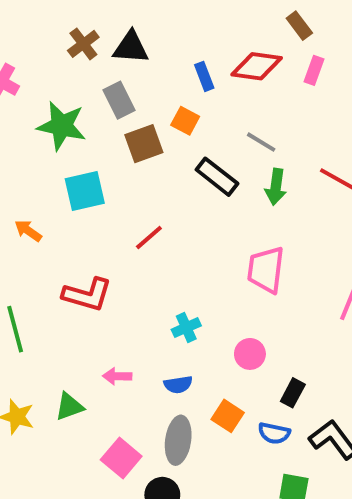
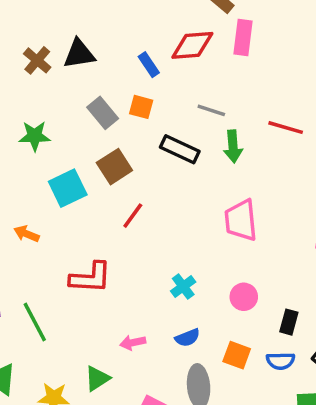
pink rectangle: (314, 70) -> (243, 38), size x1.4
gray rectangle: (119, 100) -> (103, 113), moved
green star: (62, 126) -> (35, 136), size x0.7
brown square: (144, 144) -> (114, 167), moved

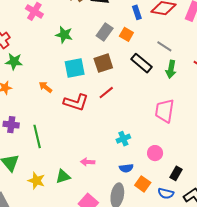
gray rectangle: (103, 113) -> (105, 32), turned 60
red L-shape: (91, 278) -> (76, 102), moved
blue semicircle: (187, 338) -> (126, 168), moved

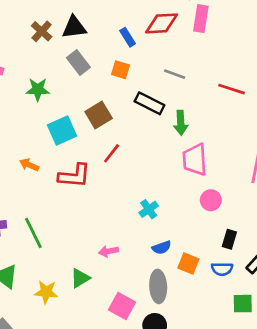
gray rectangle: (105, 32) -> (78, 63), moved, turned -60
green arrow: (171, 69) -> (181, 123), moved
pink circle: (155, 153) -> (211, 200), moved

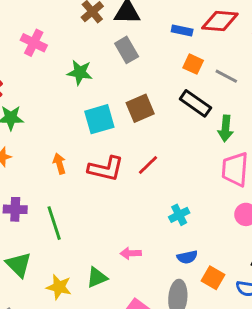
blue rectangle: (128, 37) -> (182, 31), turned -54
orange square: (121, 70) -> (193, 64), moved
red line: (112, 153) -> (148, 165), moved
orange arrow: (29, 165) -> (59, 164), moved, turned 42

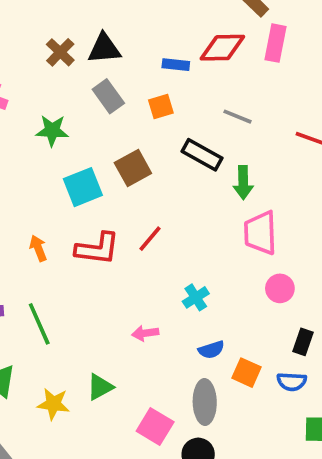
orange square: (193, 64) -> (161, 107), moved, turned -36
pink arrow: (131, 253) -> (145, 333), moved

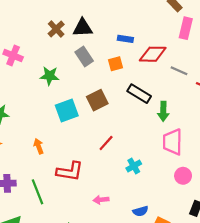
red diamond: (222, 48) -> (153, 54), moved
gray line: (238, 117) -> (179, 71), moved
red L-shape: (97, 249) -> (70, 171), moved
cyan cross: (196, 297) -> (134, 166), moved

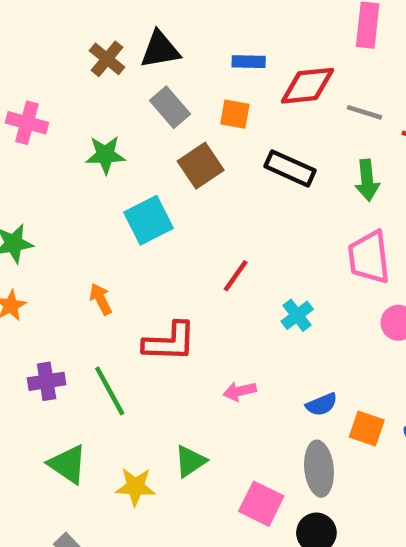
orange square: (115, 64) -> (235, 114), turned 32
brown square: (97, 100) -> (201, 166), moved
green arrow: (163, 111) -> (367, 180), moved

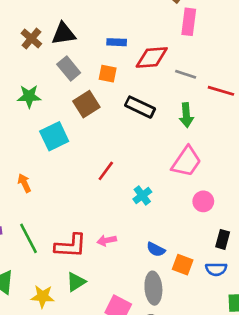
pink trapezoid: (369, 257) -> (186, 162), turned -140
red L-shape: (170, 342) -> (71, 246), moved
blue semicircle: (322, 404) -> (156, 249), turned 48

